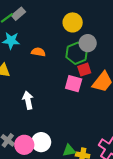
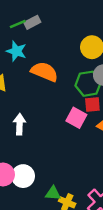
orange semicircle: (38, 52) -> (45, 72), size x1.6

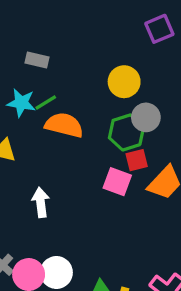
gray rectangle: (32, 22) -> (37, 60), turned 49
green line: (18, 24) -> (46, 102), moved

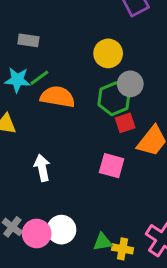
pink square: (117, 182) -> (112, 166), moved

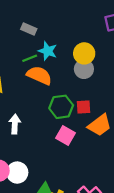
cyan star: (17, 80) -> (48, 51), moved
gray circle: (130, 84) -> (84, 69), moved
green hexagon: (114, 99) -> (61, 107), moved

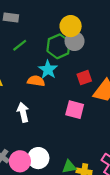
cyan star: (48, 51) -> (48, 70), moved, turned 30
orange semicircle: (39, 75) -> (36, 81), moved, size x0.7
green hexagon: (61, 107) -> (59, 46), moved

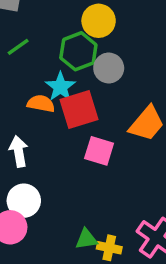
gray circle: (75, 41) -> (109, 68), moved
red square: (84, 78) -> (79, 109), moved, size x1.6
white circle: (38, 158) -> (24, 201), moved

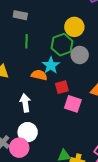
green line: (18, 47) -> (26, 41), turned -56
red square: (79, 109) -> (62, 87), moved, size x0.6

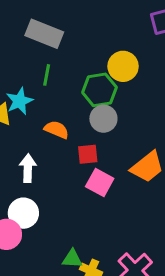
gray rectangle: (20, 15) -> (44, 34), size x1.6
gray circle: (80, 55) -> (103, 119), moved
cyan star: (51, 65) -> (20, 101), moved

